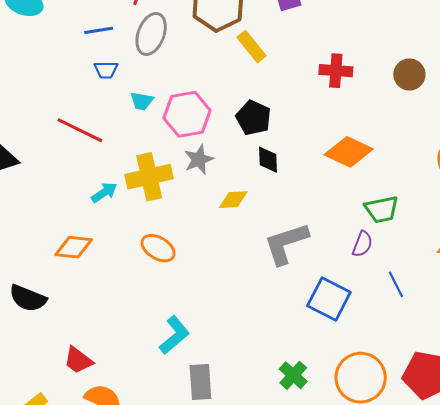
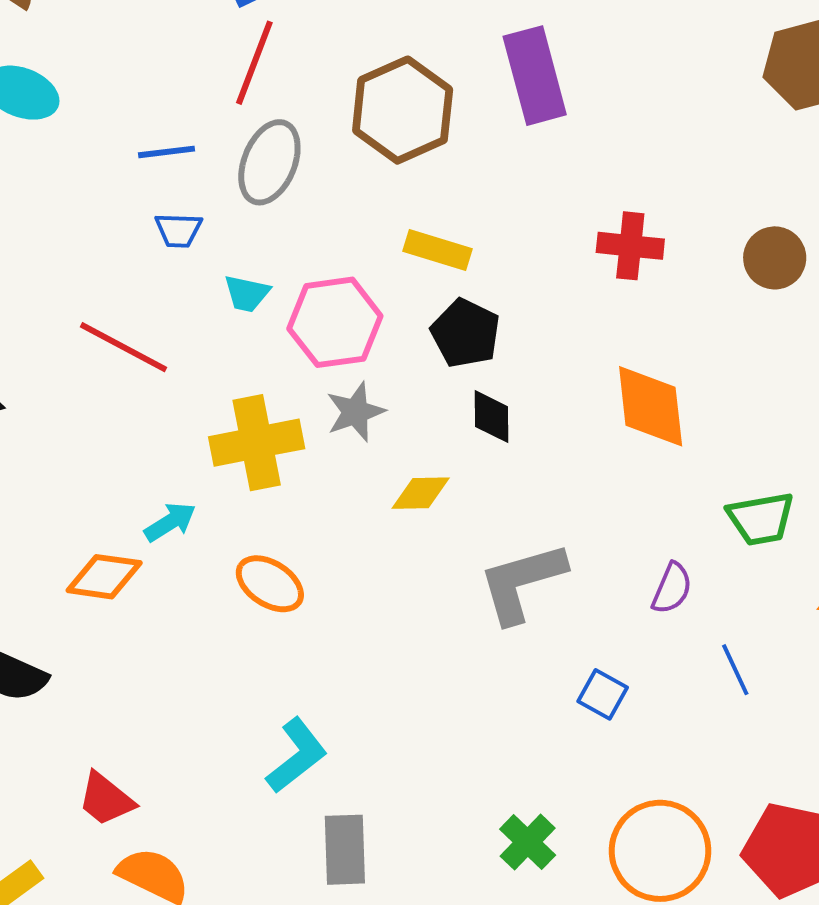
yellow rectangle: (252, 47) -> (438, 250), moved, turned -36
orange diamond: (349, 152) -> (651, 406), turned 57
cyan arrow: (104, 192) -> (170, 522), moved
green trapezoid: (382, 209) -> (761, 519), moved
blue square: (329, 299) -> (603, 694), size x0.6

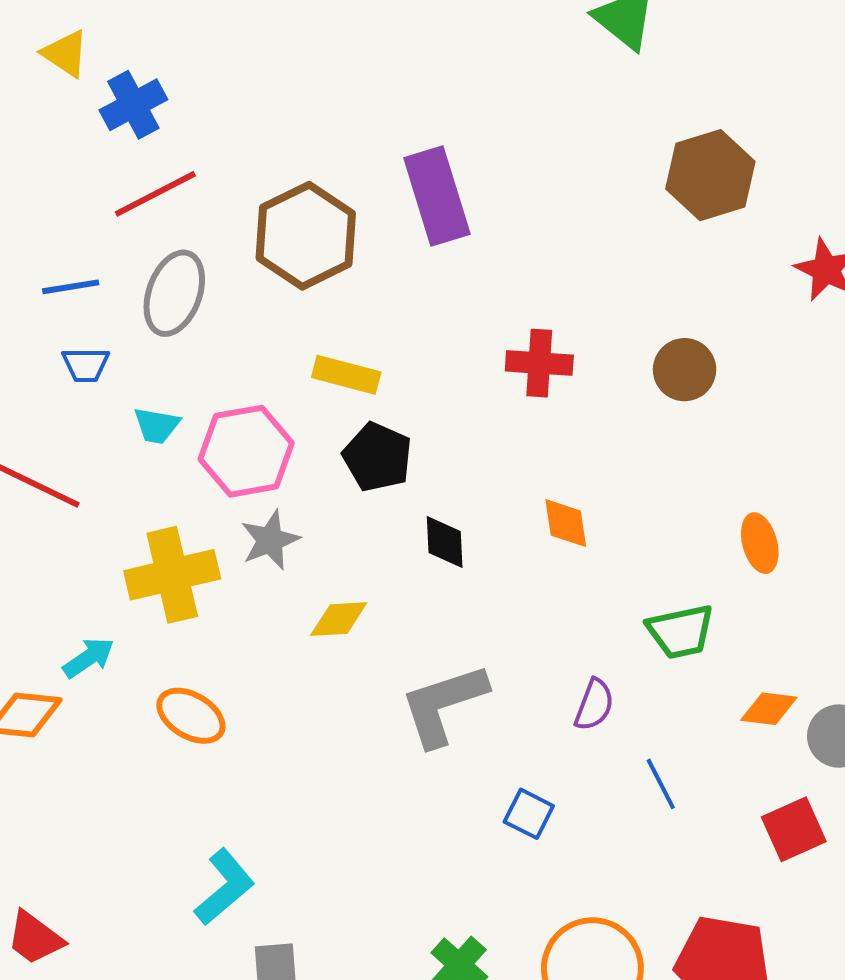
red line: (254, 63) -> (155, 194), turned 44
orange diamond: (651, 406) -> (566, 523), size x0.6
black diamond: (492, 417) -> (445, 542), moved

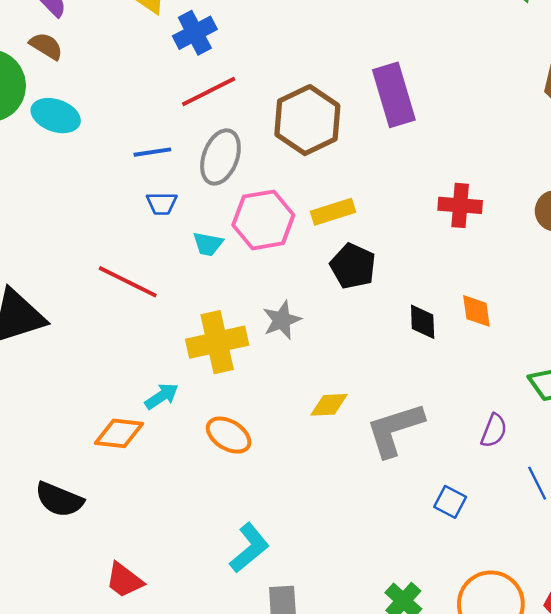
yellow rectangle: (346, 375) -> (333, 212), turned -33
pink hexagon: (246, 451) -> (263, 220), moved
black diamond: (445, 542) -> (423, 322), moved
yellow diamond: (339, 619) -> (329, 405), moved

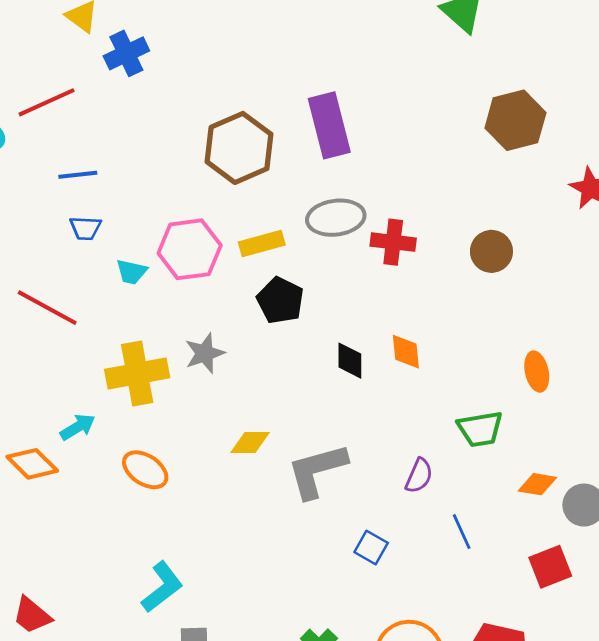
red line: (209, 92) -> (47, 102), moved
gray ellipse: (220, 157) -> (336, 218), moved, turned 60
orange diamond: (119, 433) -> (32, 464), turned 36

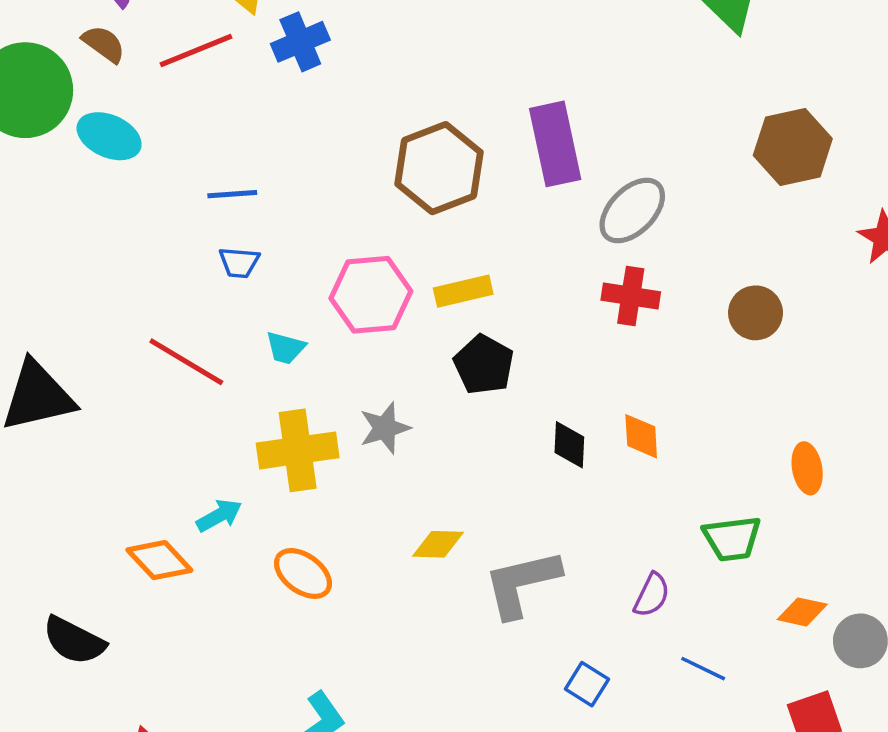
red line: (47, 102) -> (196, 51), moved
gray ellipse: (336, 218) -> (632, 210), moved, turned -40
cyan trapezoid: (132, 272) -> (285, 348), moved
blue line: (462, 532) -> (703, 669), turned -42

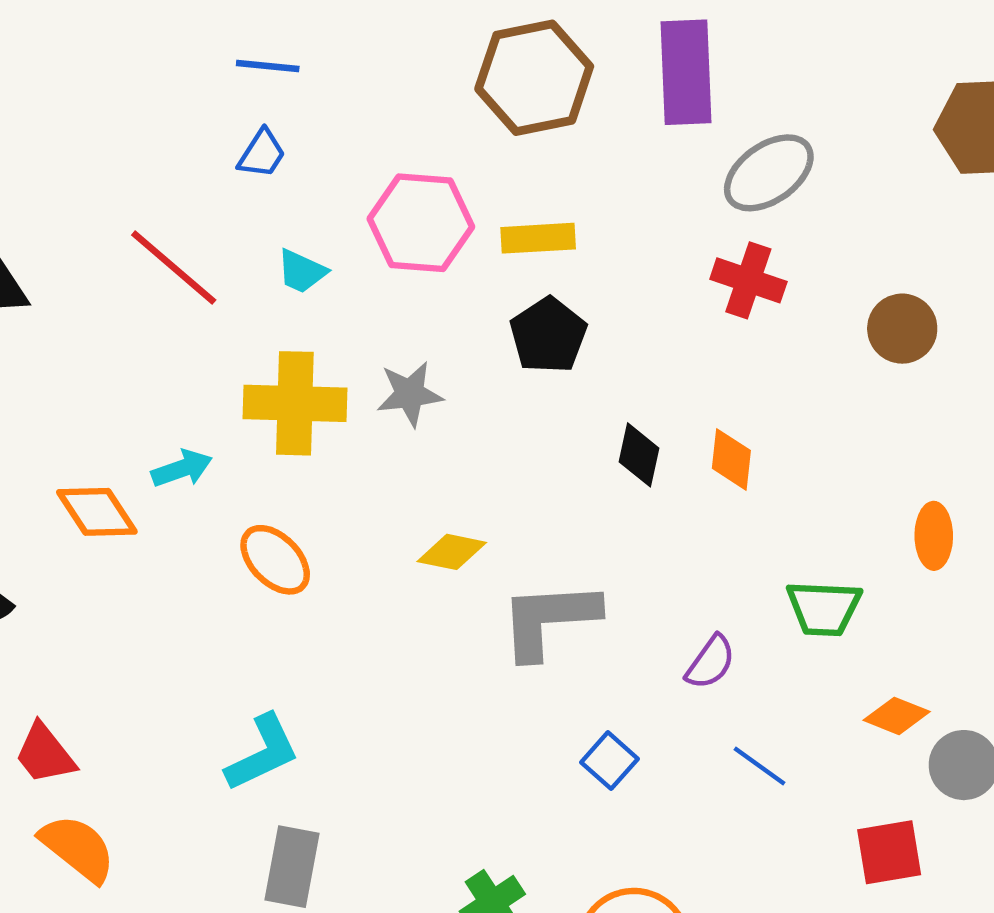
blue trapezoid: (239, 262) -> (262, 154), turned -72

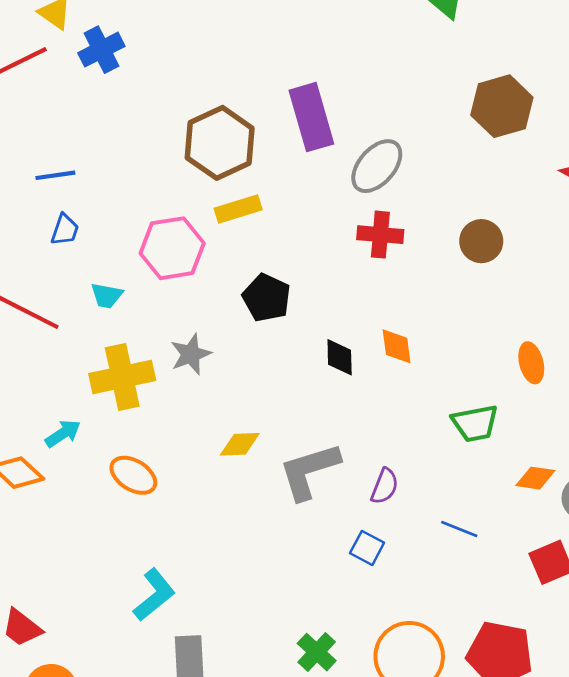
yellow rectangle: (538, 238) -> (238, 209), moved
purple semicircle: (710, 662) -> (385, 486), moved

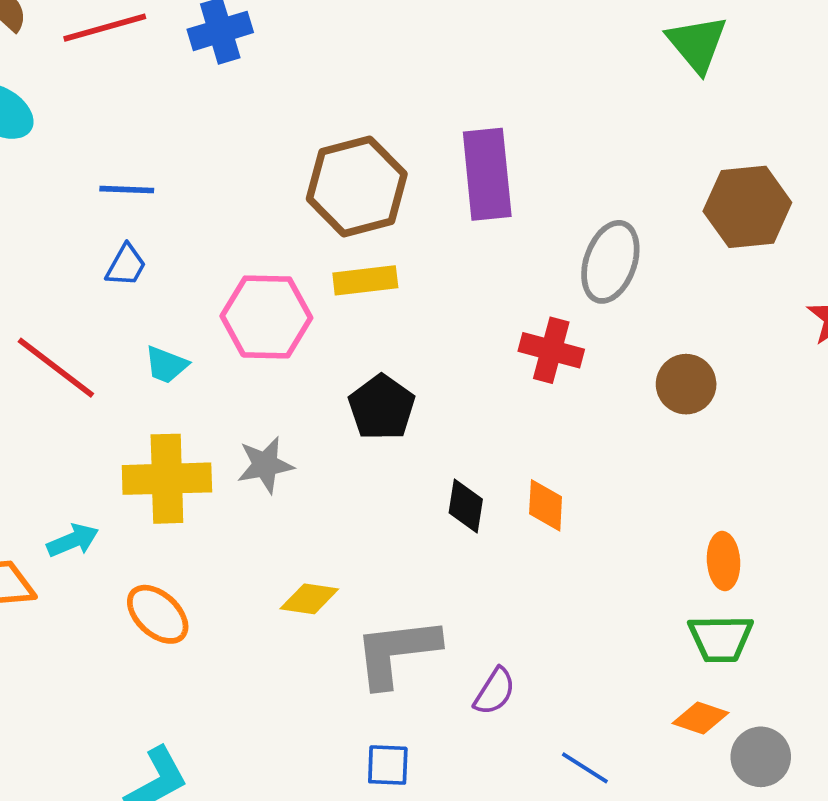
gray ellipse: (377, 166) -> (610, 262), moved, turned -32
green trapezoid: (475, 423) -> (721, 639), moved
blue square: (367, 548) -> (388, 765), moved, turned -36

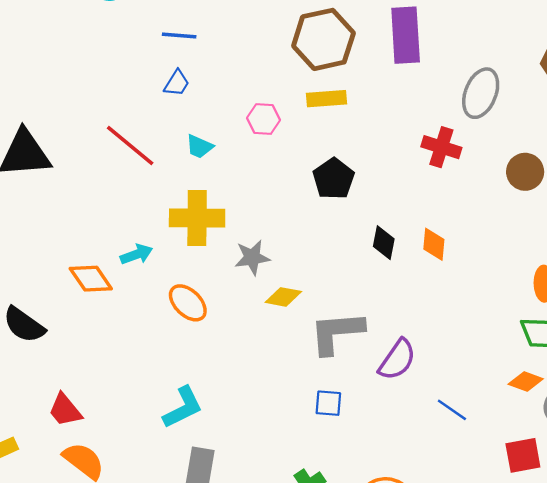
pink hexagon: (266, 317) -> (264, 119), size x0.6
gray star: (265, 465) -> (252, 257), moved
purple semicircle: (495, 691) -> (397, 360), size x1.4

